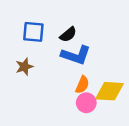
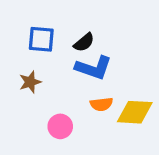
orange semicircle: (82, 85) -> (101, 104), turned 60
pink circle: (86, 103) -> (60, 126), moved

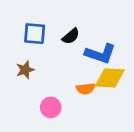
blue L-shape: (94, 68) -> (100, 54), moved
yellow diamond: (135, 112) -> (110, 78), moved

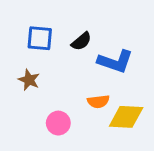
brown star: (25, 70) -> (29, 80), turned -30
yellow diamond: (110, 78) -> (126, 117), moved

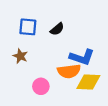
blue L-shape: (115, 61) -> (82, 57), moved
orange semicircle: (98, 101) -> (69, 71), size x1.5

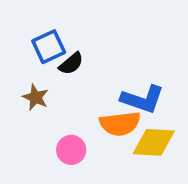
blue square: (28, 27) -> (49, 47), turned -30
black semicircle: (57, 29) -> (71, 64), moved

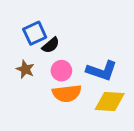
orange semicircle: (120, 124) -> (67, 93), moved
pink circle: (71, 150) -> (61, 71), moved

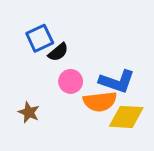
brown star: (25, 69) -> (29, 112), moved
orange semicircle: (67, 93) -> (100, 102), moved

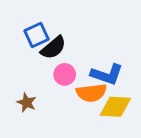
black semicircle: (58, 52) -> (53, 48), size x1.4

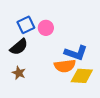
black semicircle: (53, 48) -> (19, 47), moved
pink circle: (65, 74) -> (46, 28), moved

